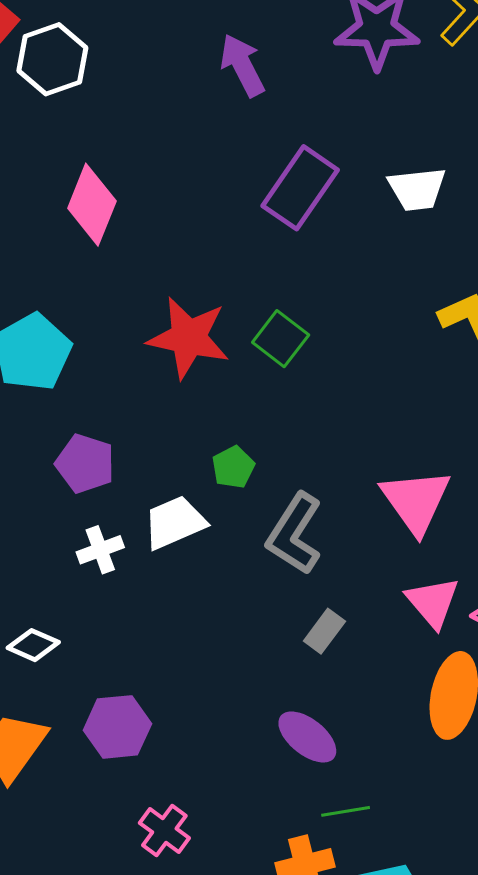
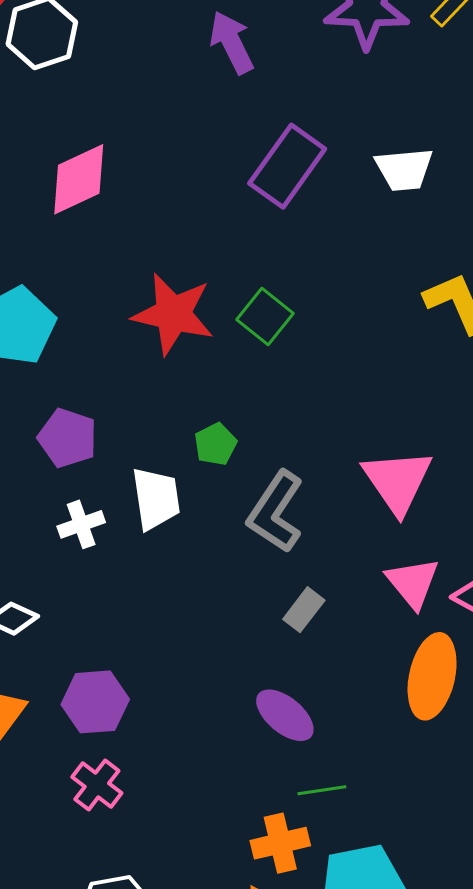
pink diamond: (92, 205) -> (79, 179), turned 42
white trapezoid: (175, 523) -> (156, 499), turned 104
pink cross: (164, 830) -> (97, 785), moved

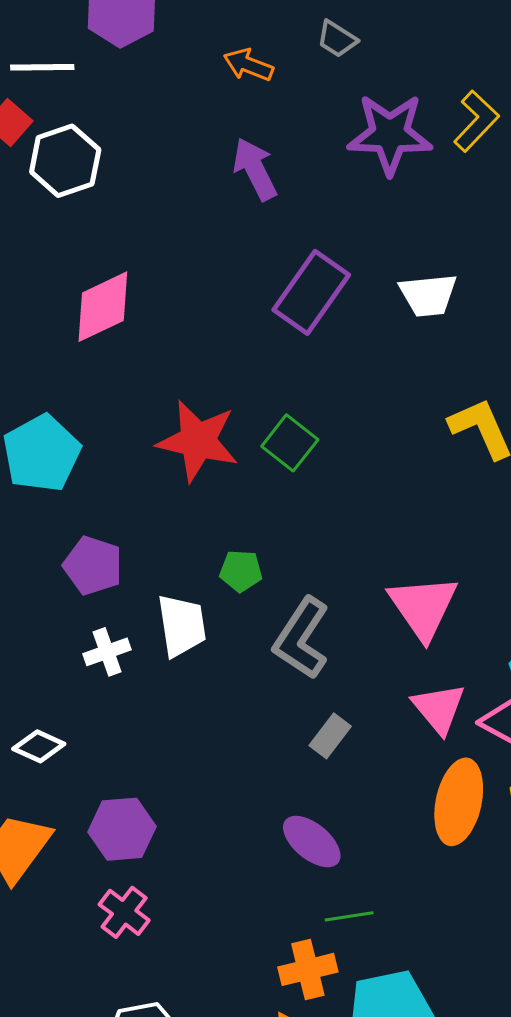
green pentagon: (215, 444) -> (241, 571), turned 30

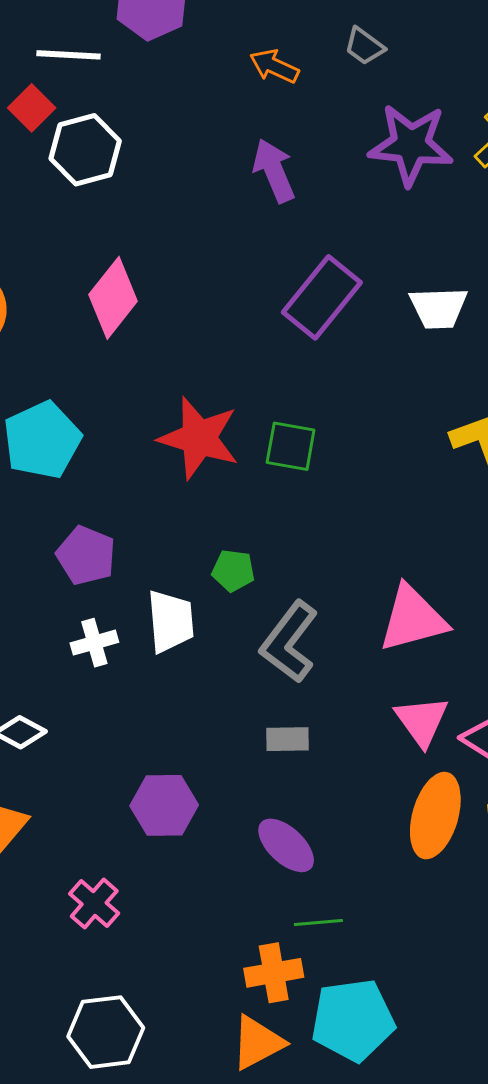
pink diamond: (103, 307) -> (113, 298), turned -30
green square: (290, 443) -> (291, 446), turned -32
pink triangle: (423, 607) -> (413, 619), turned 46
gray rectangle: (330, 736) -> (288, 739), moved, turned 48
purple hexagon: (122, 829) -> (164, 805), moved

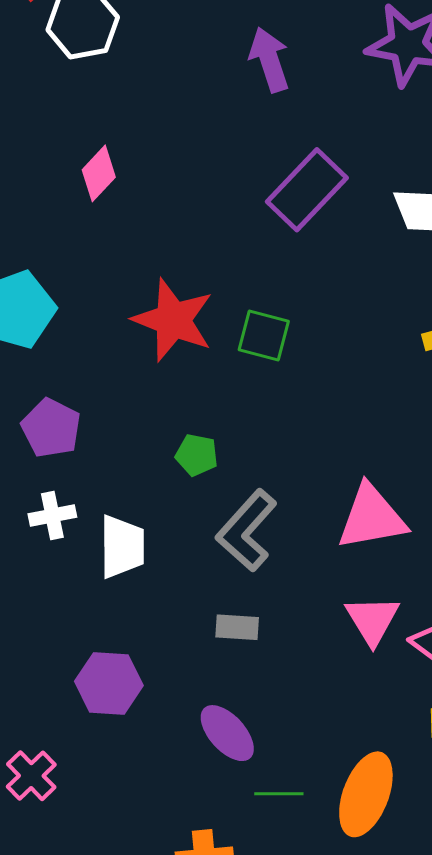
pink diamond: (113, 298) -> (99, 173), size x0.7
white trapezoid: (171, 621) -> (122, 547), moved
orange ellipse: (435, 816) -> (366, 794), moved
green line: (318, 923) -> (279, 794), moved

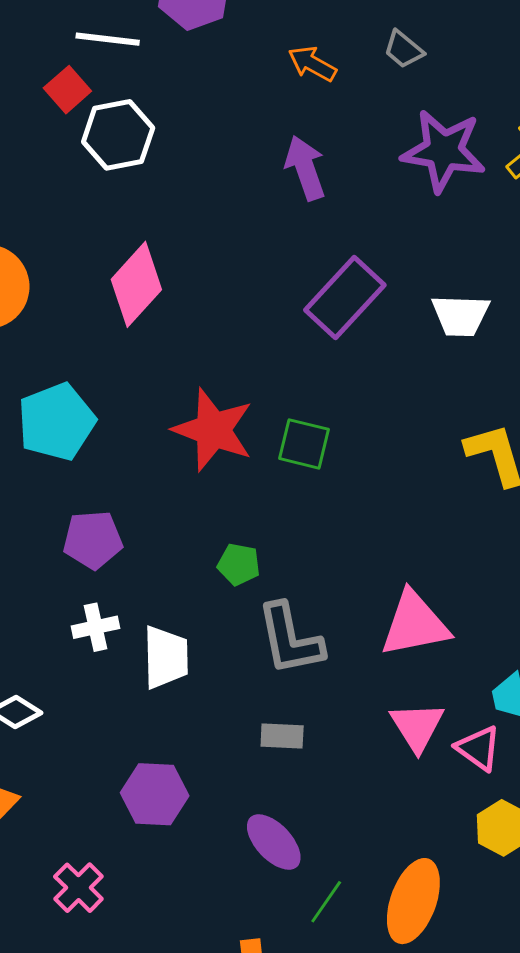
pink diamond: (99, 173) -> (136, 284), size x1.5
purple pentagon: (51, 428) -> (93, 540), turned -30
gray L-shape: (247, 530) -> (290, 639), turned -52
green line: (279, 794) -> (326, 902), turned -54

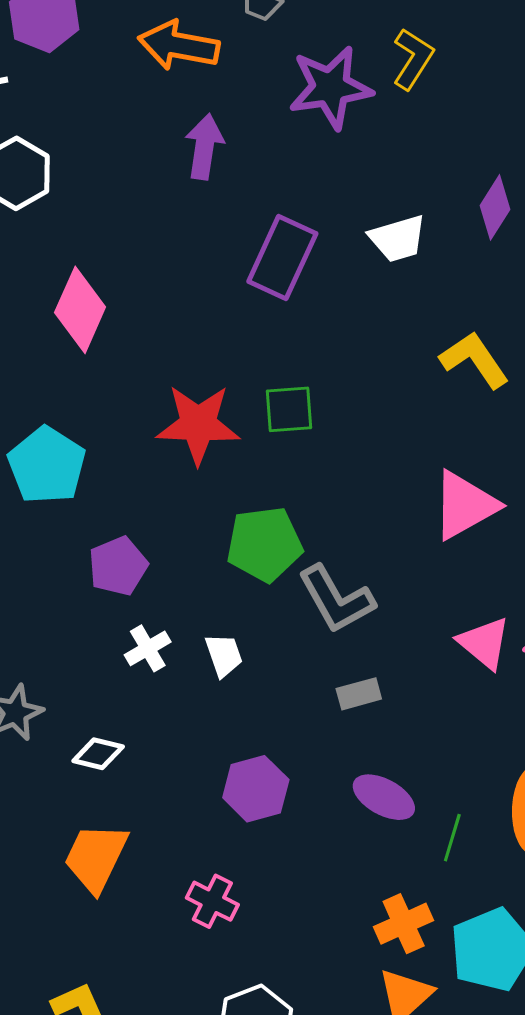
orange arrow: (312, 64) -> (179, 45), size x1.6
purple arrow: (305, 168) -> (204, 147), turned 46
green pentagon: (239, 564) -> (264, 544), size x1.8
pink triangle: (415, 624) -> (465, 505), moved
white trapezoid: (166, 657) -> (224, 655), size x0.7

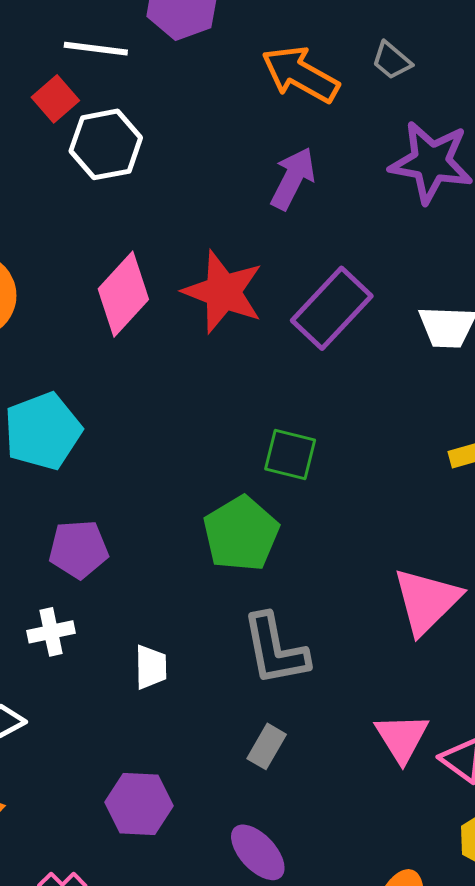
red star: (198, 424) -> (223, 292), moved
pink triangle: (465, 505) -> (427, 601), turned -34
green pentagon: (264, 544) -> (241, 534), moved, turned 30
white cross: (148, 648) -> (51, 632), moved
gray rectangle: (359, 694) -> (267, 746), turned -63

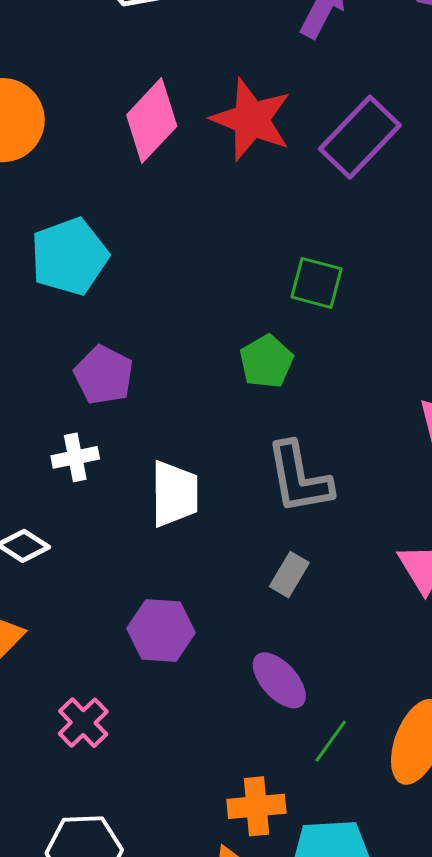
green pentagon: (241, 534) -> (266, 362), size x0.7
purple pentagon: (78, 549) -> (104, 375), turned 30
white trapezoid: (151, 667) -> (174, 494), size x1.5

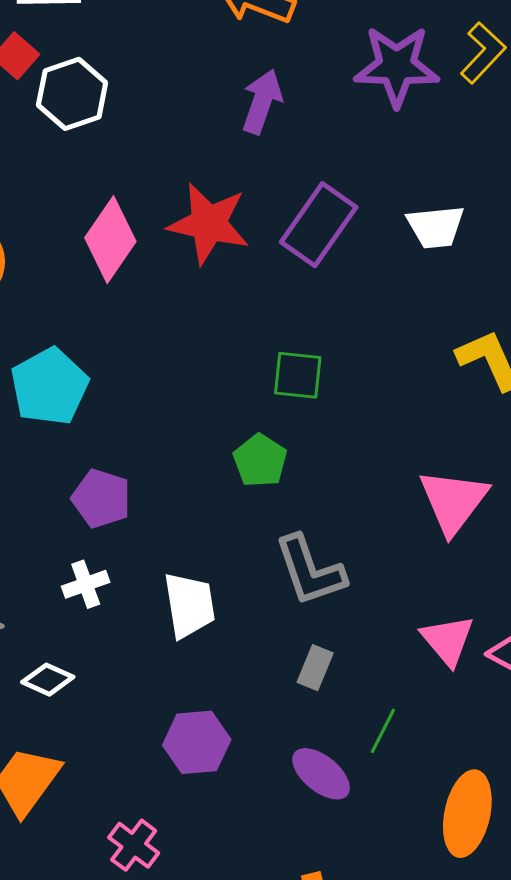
green line: (331, 741) -> (383, 731), moved

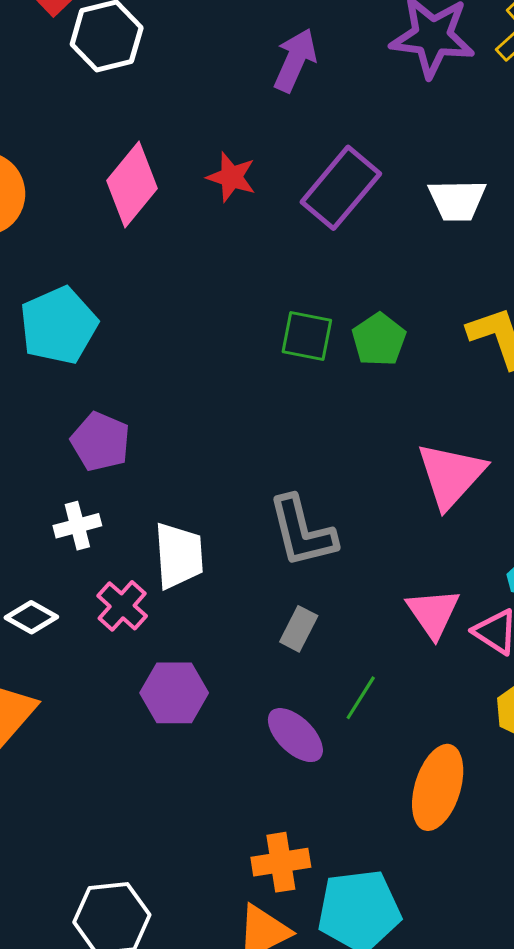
red star: (209, 224) -> (231, 177), size x0.6
green pentagon: (260, 461) -> (379, 340), moved
pink cross: (134, 845) -> (122, 606), moved

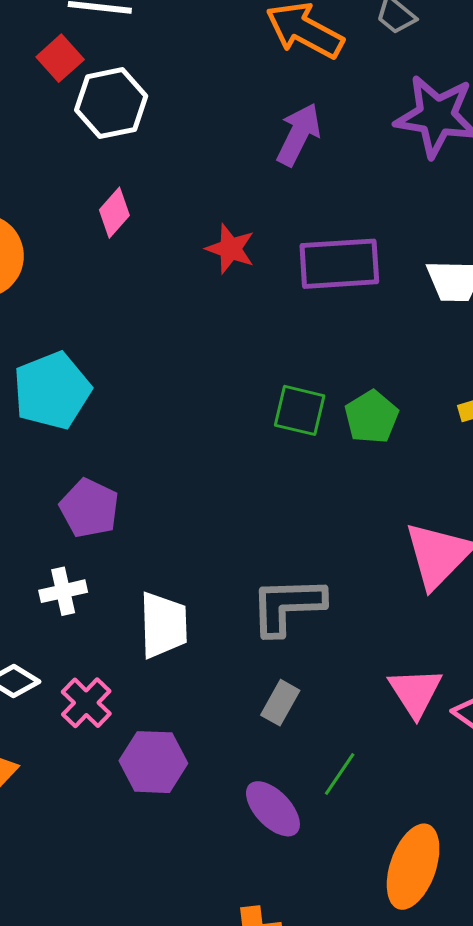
pink diamond: (132, 185) -> (114, 213), moved, size x0.6
purple rectangle: (341, 188) -> (339, 264), turned 44
gray L-shape: (302, 532) -> (287, 606), turned 100
pink cross: (122, 606) -> (86, 703), moved

